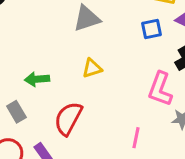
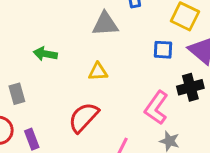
green arrow: (37, 79) -> (45, 54), moved
red semicircle: (68, 118) -> (84, 117), moved

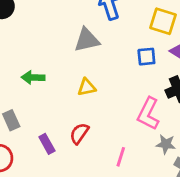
red semicircle: (84, 117) -> (79, 133), size x0.7
purple rectangle: (32, 139) -> (47, 144), moved

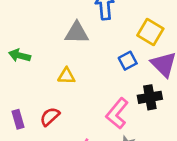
blue square: (146, 57) -> (128, 61), turned -36

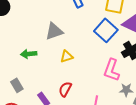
gray triangle: (77, 33) -> (54, 31), moved
blue square: (128, 61) -> (106, 30), size x1.6

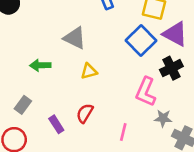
gray triangle: (54, 31) -> (75, 38), turned 42
gray rectangle: (17, 85) -> (23, 105), turned 64

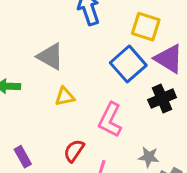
pink L-shape: (146, 92) -> (110, 120), moved
red semicircle: (85, 113) -> (74, 151), moved

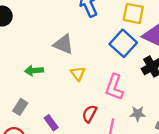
yellow triangle: (65, 97) -> (78, 73), turned -49
gray star: (149, 157) -> (138, 114), moved

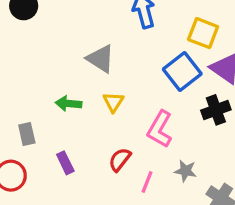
green arrow: (34, 71) -> (68, 104), moved
gray rectangle: (20, 107) -> (27, 134), turned -56

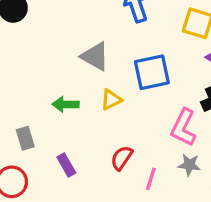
blue square: (182, 72) -> (152, 72), moved, turned 30
yellow triangle: (113, 102) -> (111, 100), turned 35
pink L-shape: (160, 129) -> (183, 127), moved

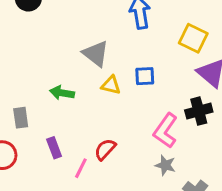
blue square: (152, 72) -> (145, 76), size x0.6
yellow triangle: (111, 100) -> (111, 85), moved, turned 30
pink line: (151, 179) -> (81, 168), moved

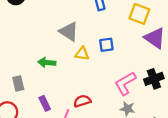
black cross: (199, 111) -> (154, 79), moved
pink L-shape: (165, 131) -> (125, 83), turned 30
red semicircle: (105, 149) -> (82, 101), turned 35

